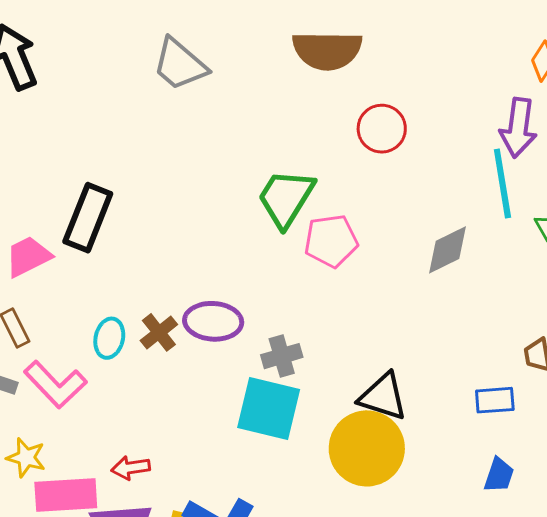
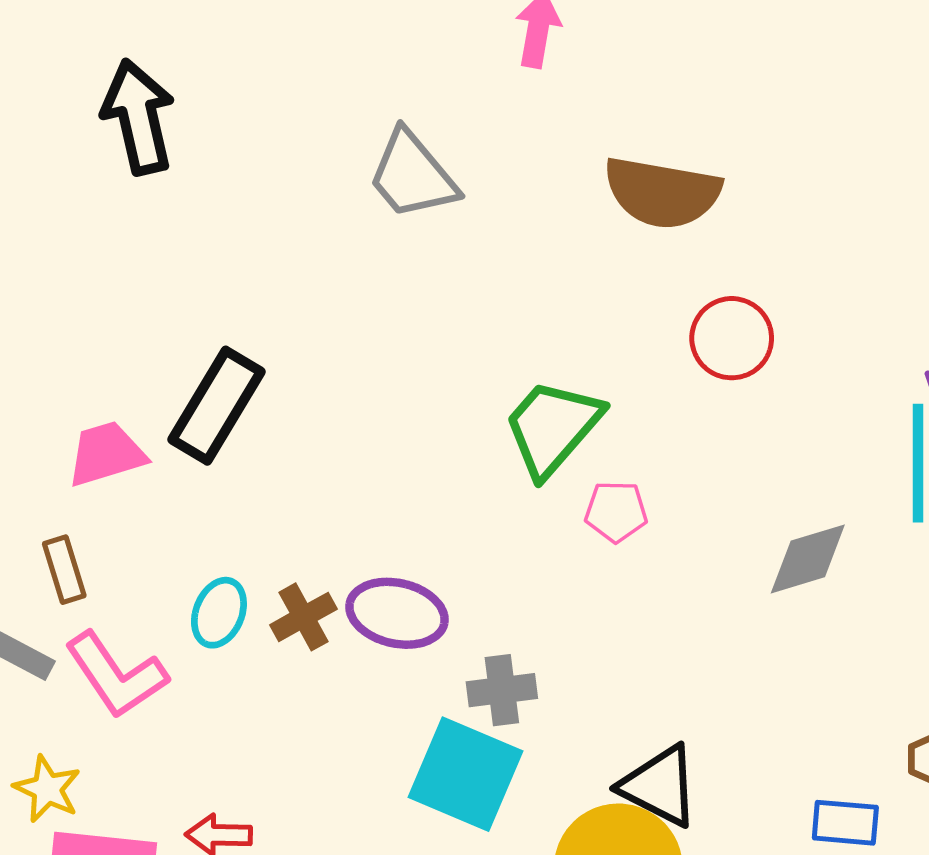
pink pentagon: (331, 241) -> (616, 512), size x0.7

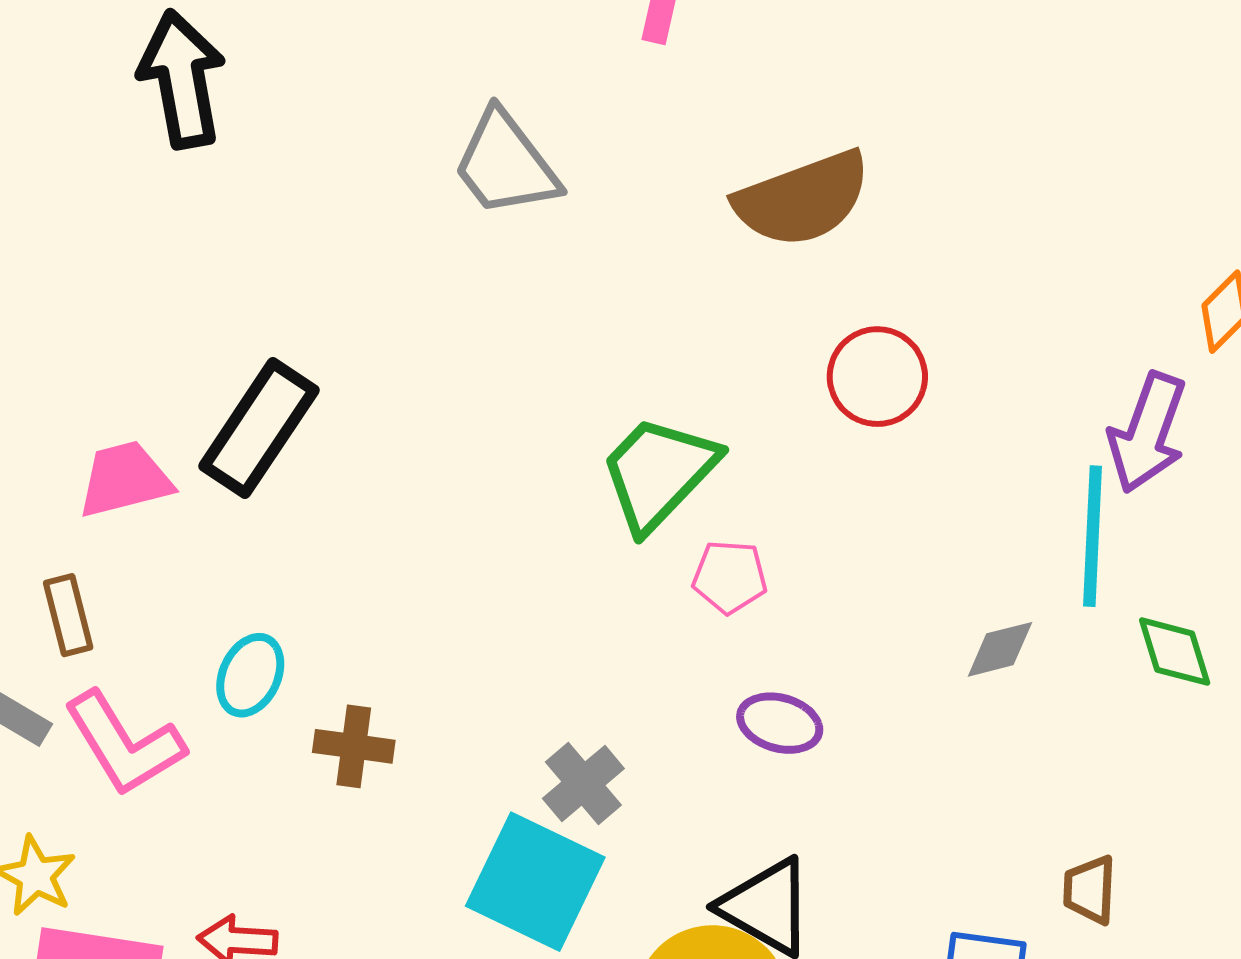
brown semicircle: (662, 193) -> (803, 199), turned -33
gray diamond: (808, 559) -> (1000, 649), moved, size x0.7
purple ellipse: (397, 613) -> (780, 723), moved, size x0.7
brown cross: (303, 617) -> (354, 746), moved, turned 34
gray cross: (502, 690) -> (583, 783), turned -36

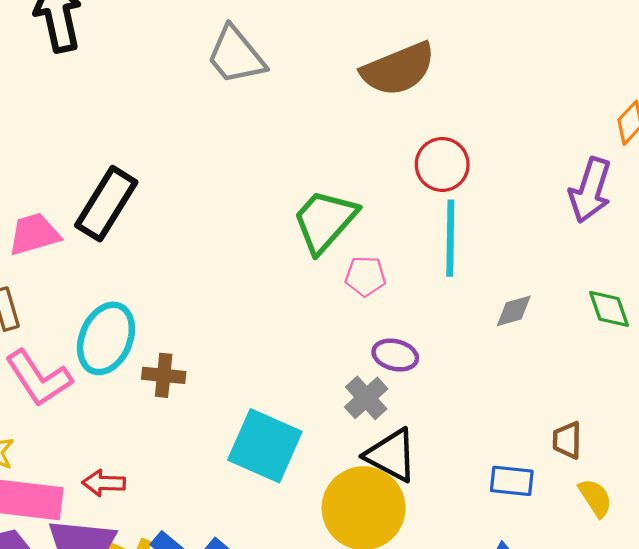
cyan line: (1093, 536) -> (450, 238), moved
cyan ellipse: (250, 675) -> (106, 338), size x1.6
gray cross: (583, 783) -> (366, 398), moved

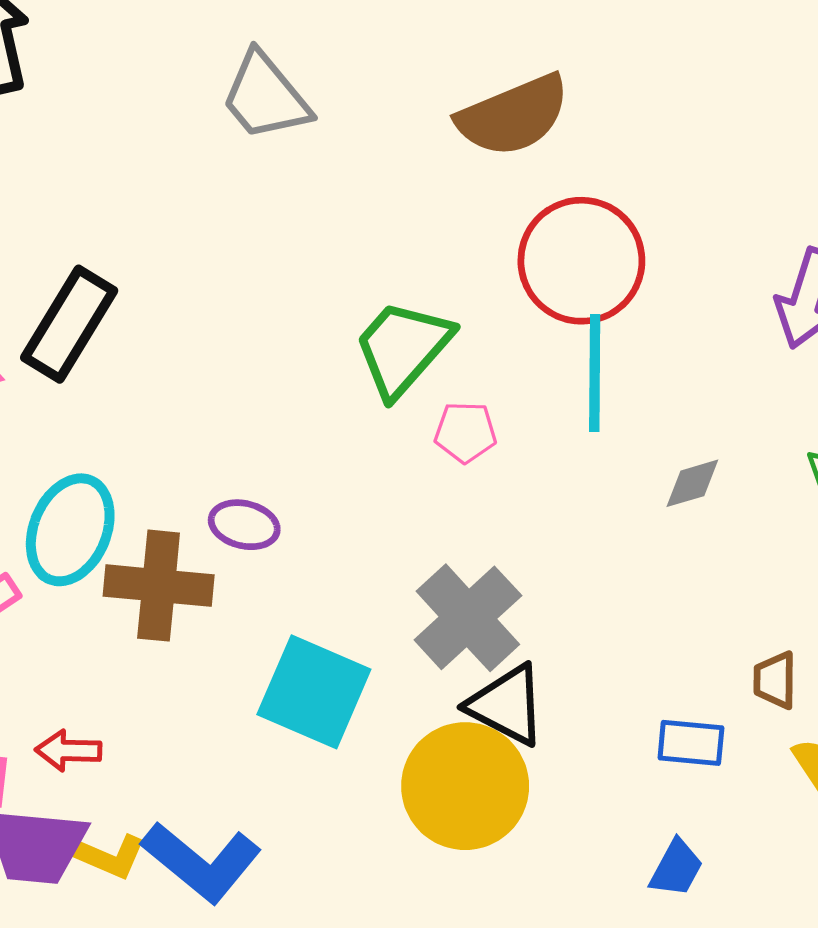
red circle: (442, 164) -> (581, 261), size x1.5
purple ellipse: (395, 355) -> (244, 525), moved
brown cross: (164, 375) -> (159, 586), size x1.6
gray cross: (366, 398) -> (468, 618), size x1.6

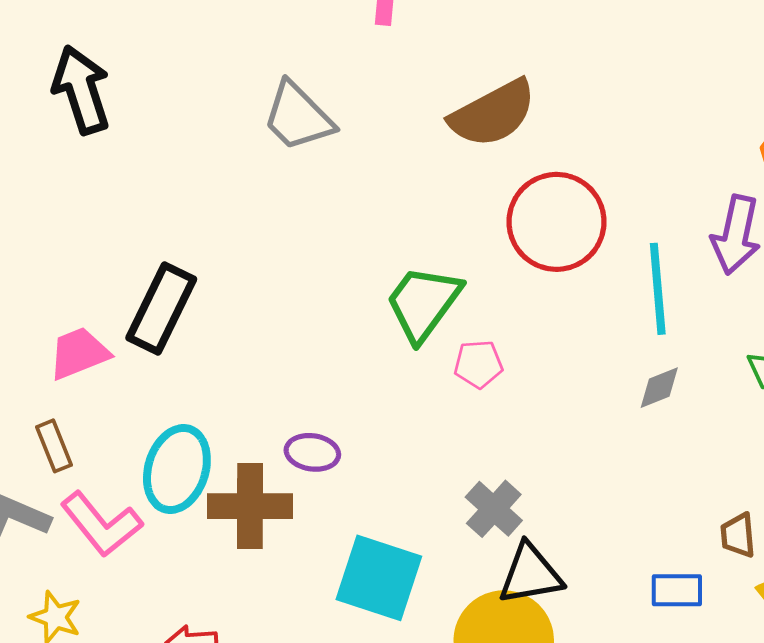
cyan line: (595, 373) -> (658, 289), moved
gray cross: (468, 618) -> (494, 509), size x0.7
black triangle: (507, 705) -> (530, 574), turned -32

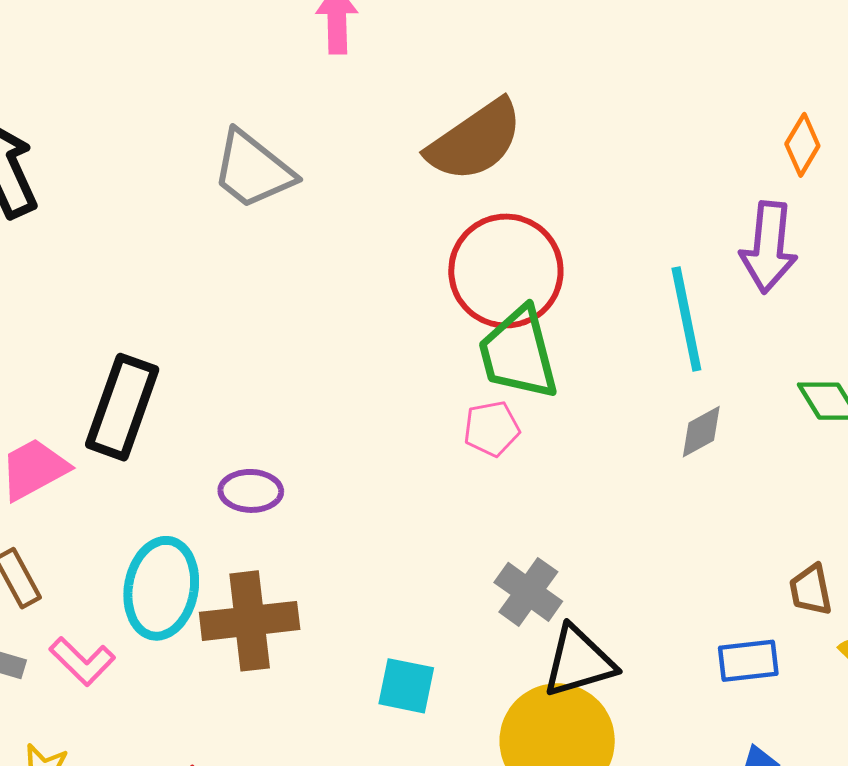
red circle: (557, 222) -> (506, 271), moved
green trapezoid: (423, 303) -> (518, 353), moved, turned -44
purple ellipse: (312, 452) -> (251, 491), moved
pink L-shape: (101, 524) -> (82, 661), size x0.7
cyan square: (379, 578) -> (406, 686), size x0.6

